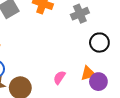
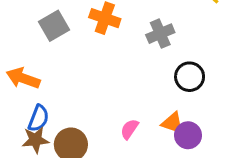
orange triangle: (88, 73) -> (173, 123), turned 35

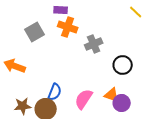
gray cross: (160, 34) -> (94, 44), moved
blue semicircle: (39, 118) -> (55, 92), moved
pink semicircle: (129, 129) -> (84, 99), size x1.5

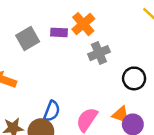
purple rectangle: (61, 10) -> (59, 32), moved
orange cross: (68, 27) -> (83, 24), moved, turned 30

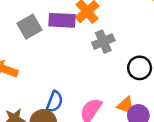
purple rectangle: (59, 32) -> (62, 20), size x1.5

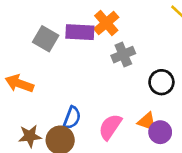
gray square: (29, 27) -> (46, 39), turned -30

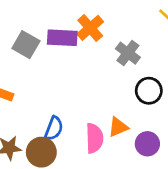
gray cross: (123, 55) -> (128, 53), moved, turned -30
orange triangle: (147, 122) -> (118, 127), moved, turned -42
pink semicircle: (110, 127) -> (94, 138), turned 144

